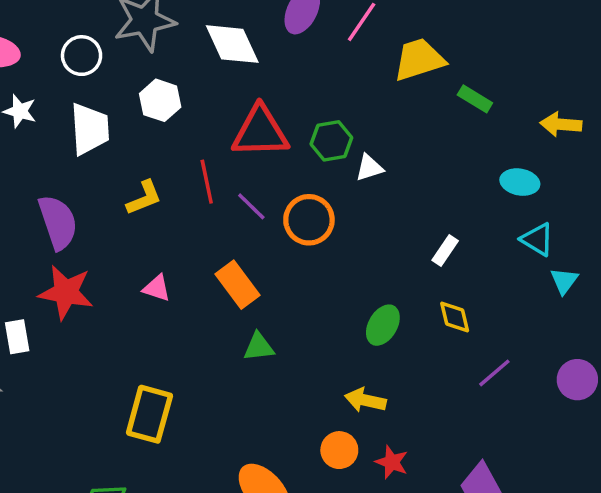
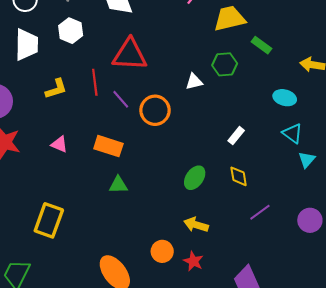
green hexagon: (331, 141) -> (225, 64), moved
orange rectangle: (237, 285) -> (108, 146), turned -40
yellow arrow: (365, 400) -> (196, 225), moved

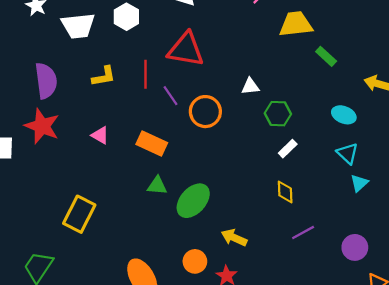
white trapezoid: (27, 45) -> (78, 26), turned 76
green hexagon: (225, 64) -> (278, 114), moved
green ellipse: (195, 178) -> (193, 201), moved, size x1.4

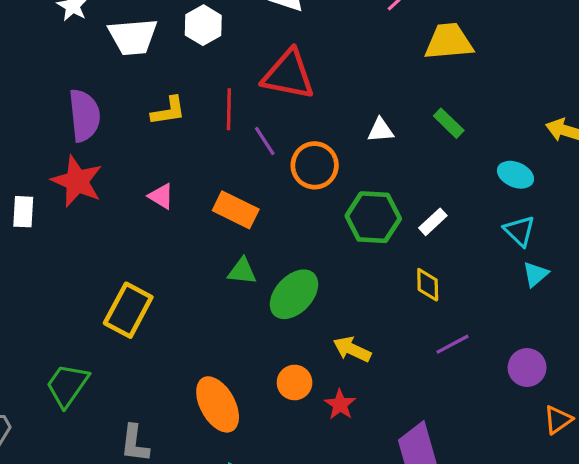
green rectangle: (326, 56) -> (449, 123), moved
green hexagon: (278, 114) -> (373, 217), moved, size x1.4

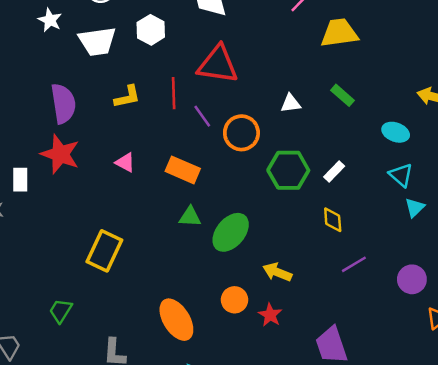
green trapezoid: (67, 385) -> (61, 311), size x0.7

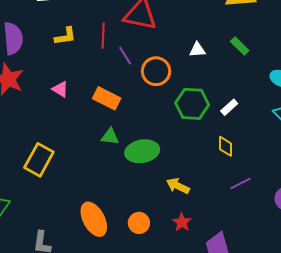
green ellipse: (231, 232) -> (142, 151), turned 36
orange circle: (234, 300) -> (139, 223), moved
red star: (270, 315) -> (182, 222), moved

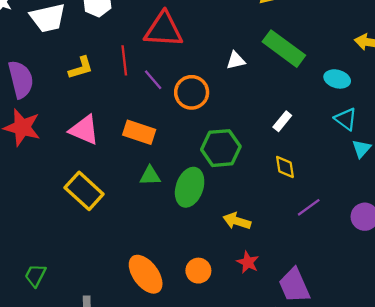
green rectangle: (240, 46) -> (284, 49), size x1.8
pink triangle: (60, 89) -> (84, 130), size x1.6
green hexagon: (192, 104) -> (221, 148), moved
green ellipse: (142, 151) -> (190, 187), turned -52
yellow rectangle: (39, 160) -> (84, 191), moved, turned -68

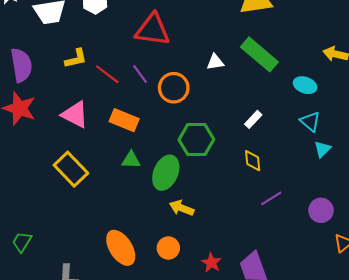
red line: (124, 60) -> (107, 74), moved, turned -50
yellow arrow: (237, 221) -> (182, 208), moved
red star: (248, 262) -> (211, 263), moved

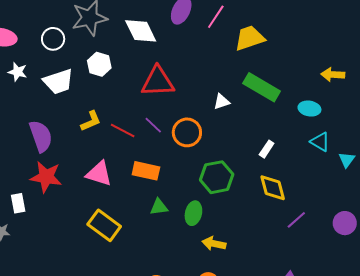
cyan triangle: (322, 149) -> (347, 160), moved
yellow diamond: (253, 161) -> (273, 188), size x1.4
green ellipse: (166, 173) -> (193, 213), size x0.7

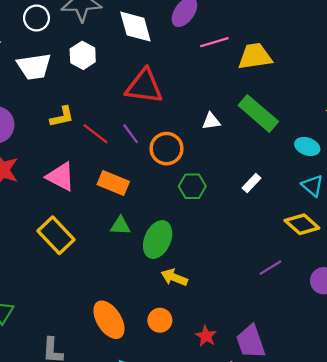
pink line: (216, 17) -> (214, 42), moved, turned 30
green hexagon: (217, 177) -> (192, 186), moved, size x0.7
yellow diamond: (273, 188) -> (302, 224), moved, turned -44
green ellipse: (193, 213) -> (158, 240), size x1.4

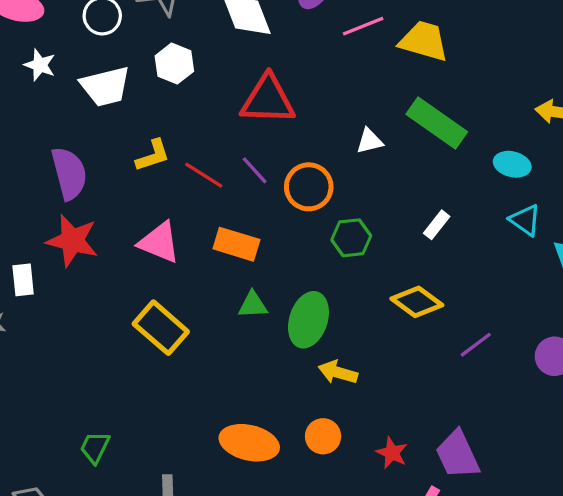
yellow trapezoid: (255, 56) -> (424, 41), turned 30
yellow diamond: (302, 224) -> (417, 302), moved
orange ellipse: (109, 320) -> (249, 443), turned -39

